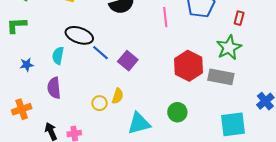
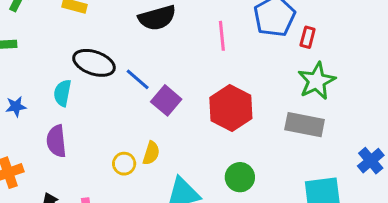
red rectangle: (239, 18) -> (308, 37), moved
blue line: (101, 53) -> (138, 79), moved
red hexagon: (188, 66) -> (231, 108), moved

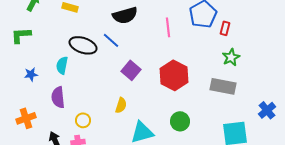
blue line: (138, 79) -> (111, 40), moved
green star: (317, 81) -> (231, 57), size x0.7
yellow circle: (124, 164) -> (83, 120), moved

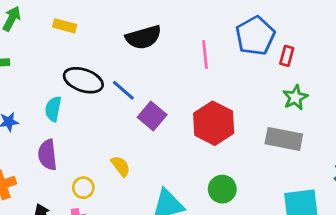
blue line: (111, 40) -> (123, 90), moved
yellow semicircle: (121, 105) -> (121, 166), moved, turned -56

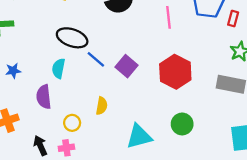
blue line: (123, 90) -> (96, 59), moved
cyan semicircle: (53, 109) -> (58, 68), moved
yellow semicircle: (121, 166) -> (102, 106), turned 48

